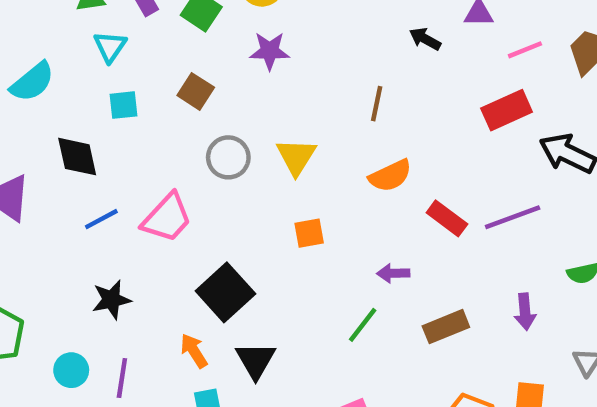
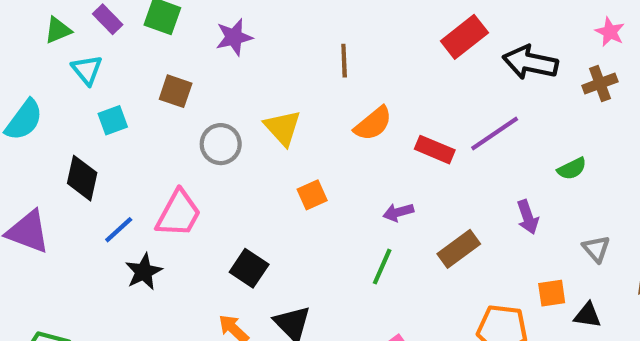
black diamond: (77, 157) -> (82, 178), turned 39
black square: (225, 292) -> (249, 268), size x0.7
black star: (111, 300) -> (144, 272), moved

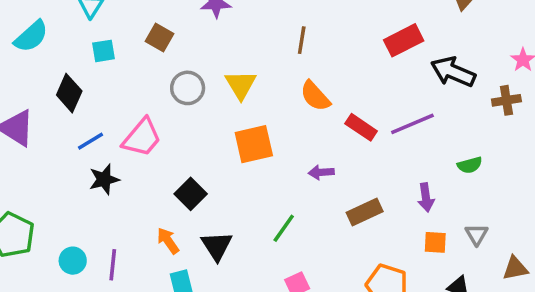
orange semicircle: (373, 124) -> (315, 96), turned 76
orange square: (312, 195) -> (254, 144), size x1.6
green line: (382, 267) -> (284, 228), moved
orange square: (552, 293) -> (435, 242), moved

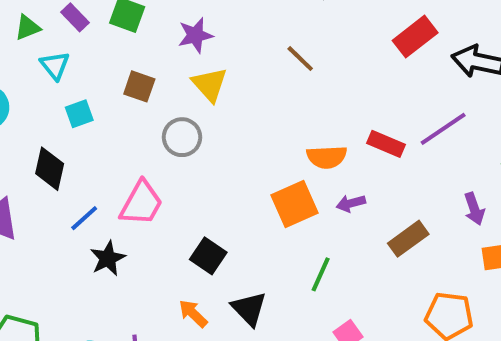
brown line: (302, 40) -> (300, 59), turned -44
yellow triangle: (241, 85) -> (210, 84), moved
orange semicircle: (315, 96) -> (327, 157), moved, turned -40
orange square: (254, 144) -> (295, 204), moved

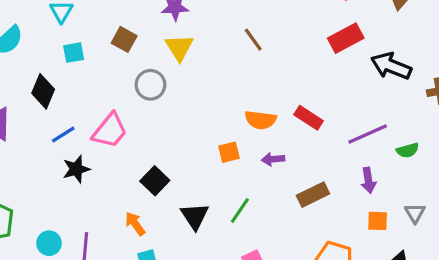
purple line: (443, 129) -> (368, 134), moved
orange square: (295, 204) -> (229, 152), size x0.6
black triangle: (249, 309) -> (195, 216), moved

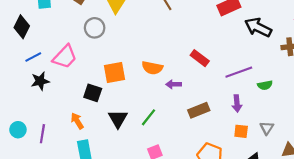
orange semicircle: (261, 120) -> (152, 68), moved
orange square: (229, 152) -> (115, 73), moved, size x1.5
black square: (155, 181) -> (93, 93), turned -30

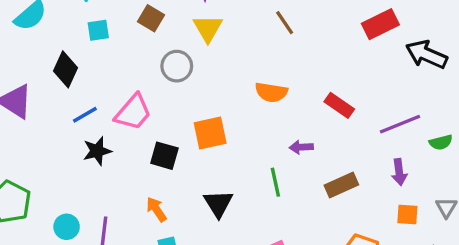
orange semicircle: (152, 68) -> (271, 92), moved
black square: (93, 93) -> (164, 156), moved
green line: (149, 117) -> (275, 182), moved, turned -48

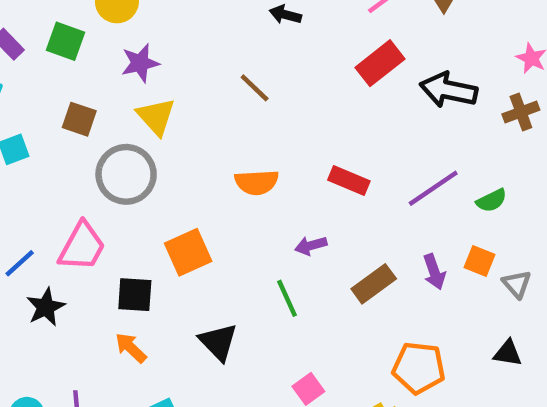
gray circle: (177, 66) -> (126, 174), size x1.4
purple arrow: (399, 172) -> (434, 272), moved
orange arrow: (156, 209) -> (131, 348), moved
orange square: (407, 214) -> (479, 261), moved, turned 30

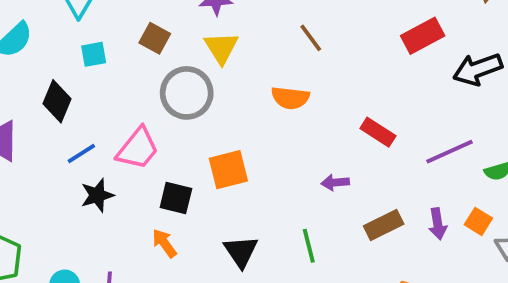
black arrow: (448, 90) -> (478, 69), turned -42
orange semicircle: (257, 182) -> (290, 98), moved
green line: (287, 298) -> (309, 246), moved

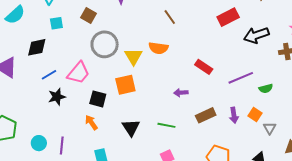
yellow triangle: (221, 48) -> (133, 56), moved
black diamond: (57, 101) -> (37, 47), turned 55
green line: (309, 246) -> (166, 125), turned -66

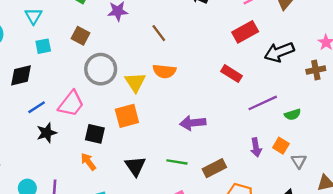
brown line: (170, 17) -> (159, 33), moved
red rectangle: (204, 67) -> (232, 74), moved
purple arrow: (181, 93) -> (193, 123), size x1.5
brown rectangle: (206, 115) -> (214, 168), moved

